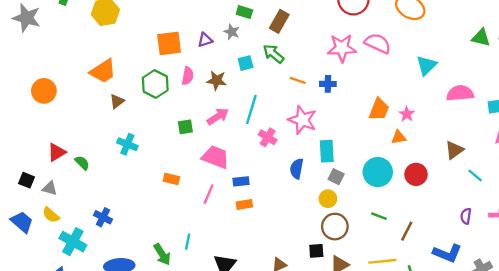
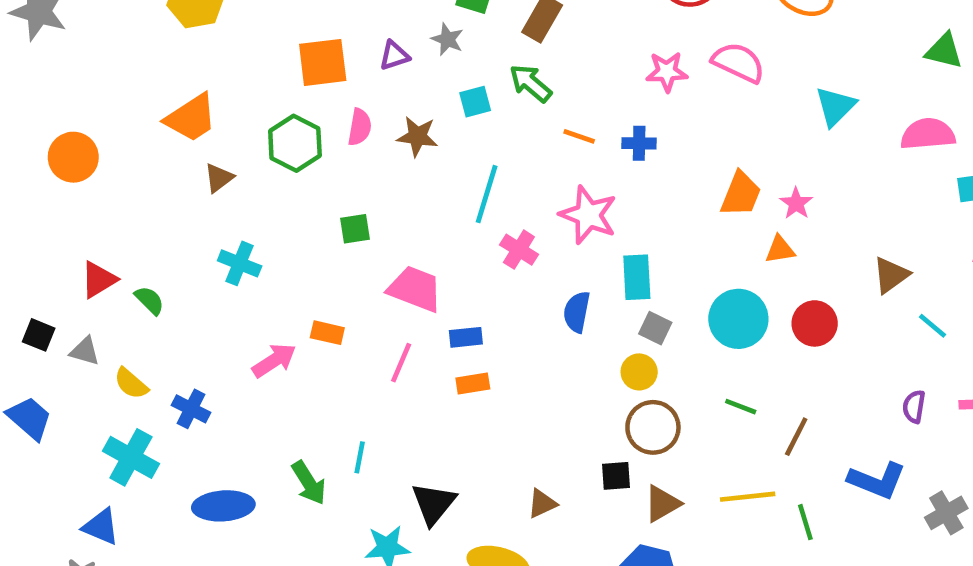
pink star: (342, 48) -> (667, 72), size x0.7
pink semicircle: (460, 93) -> (928, 134), moved
pink arrow: (218, 116) -> (274, 360), moved
yellow semicircle: (51, 215) -> (131, 383), moved

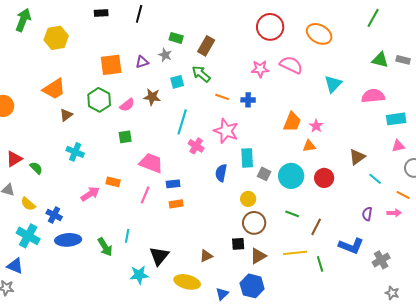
pink semicircle: (360, 127) -> (127, 105), moved, turned 42
gray square: (655, 328) -> (264, 174), moved
blue ellipse: (223, 506) -> (68, 240), moved

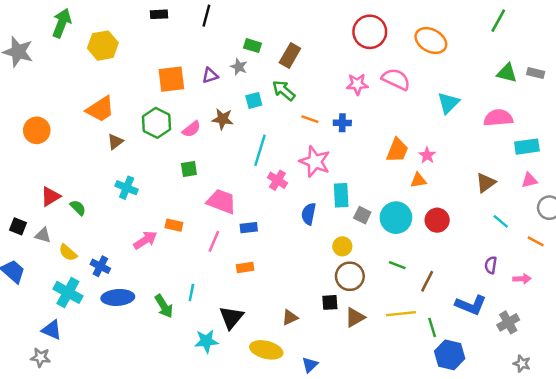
brown triangle: (357, 157) -> (486, 183), moved
orange rectangle: (176, 204) -> (245, 268), moved
pink arrow: (394, 213) -> (522, 279), moved
blue hexagon: (252, 286) -> (450, 355), moved

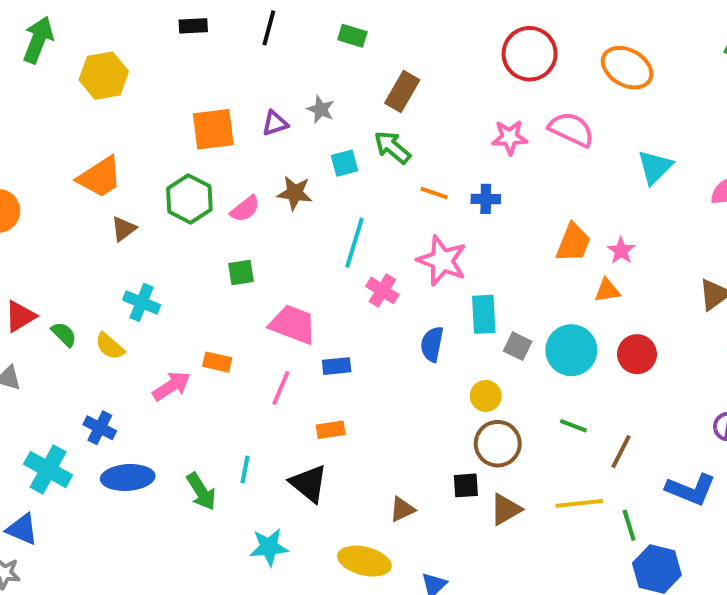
green rectangle: (253, 46) -> (352, 36), moved
yellow semicircle: (68, 253) -> (110, 346), moved
black triangle: (231, 317) -> (309, 483), moved, turned -30

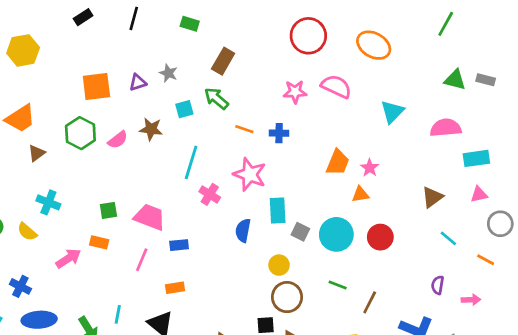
black rectangle: (193, 26) -> (83, 17), turned -30
green square: (241, 273) -> (108, 210), moved

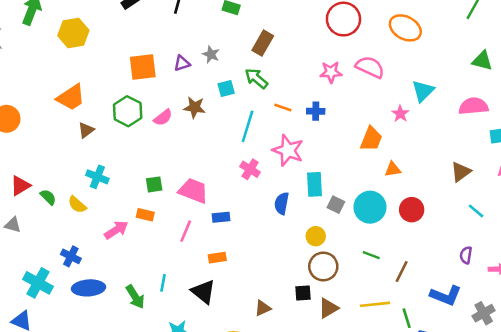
cyan line: (191, 162) -> (248, 126), moved
pink star: (370, 168) -> (400, 114), moved

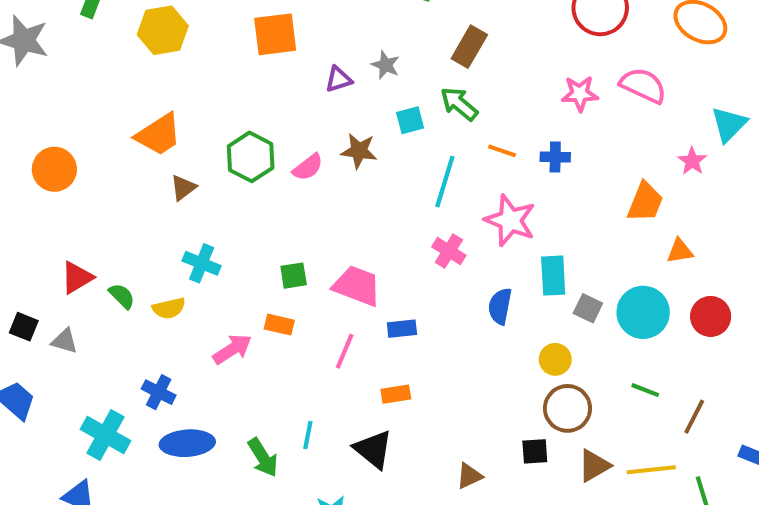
orange square: (143, 67) -> (275, 34), moved
yellow semicircle: (77, 205) -> (169, 308), turned -54
brown triangle: (328, 308) -> (594, 466), moved

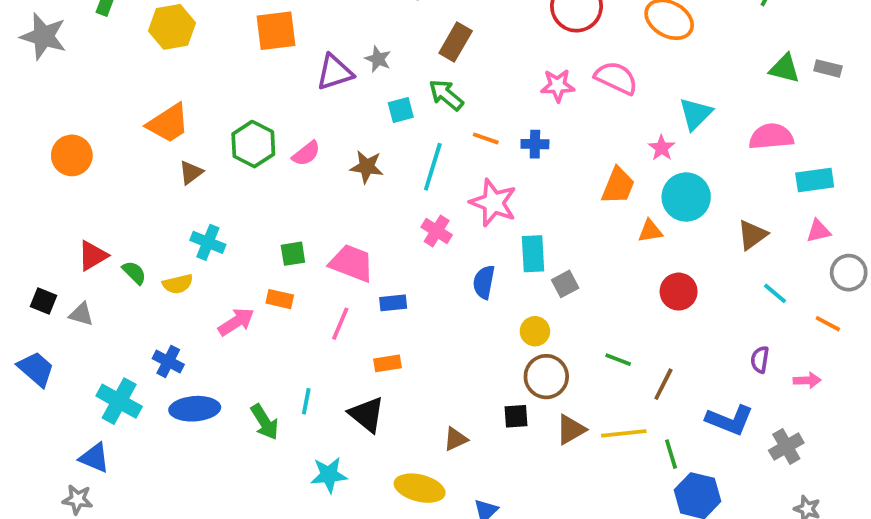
purple triangle: (339, 79) -> (335, 72), size x1.5
brown star: (359, 151) -> (367, 167), moved
gray square: (588, 308) -> (565, 284), turned 36
cyan circle: (643, 312) -> (686, 197), moved

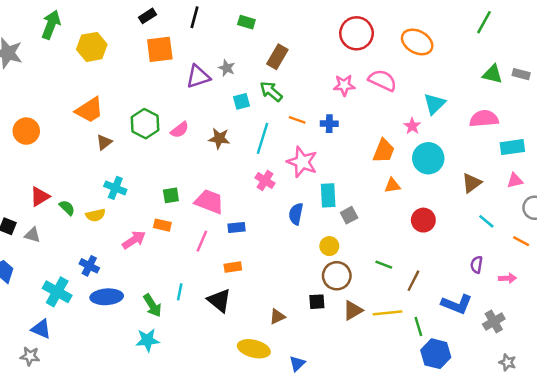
orange triangle: (650, 231) -> (392, 185), moved
cyan star: (329, 475) -> (147, 340), moved

